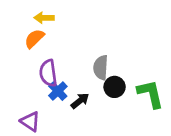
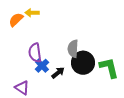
orange semicircle: (34, 39) -> (16, 20), moved
black circle: (115, 87) -> (83, 63), size x1.5

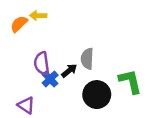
black circle: (83, 63) -> (97, 95), moved
black arrow: (58, 73) -> (69, 71), moved

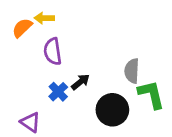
gray semicircle: (87, 59) -> (132, 71), moved
purple semicircle: (42, 63) -> (53, 51), moved

